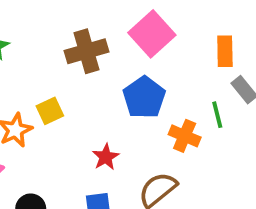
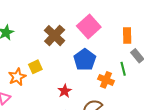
brown cross: (86, 51) -> (55, 36), turned -30

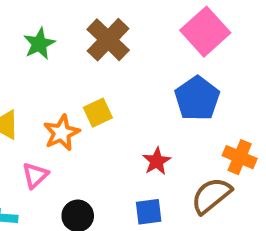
brown cross: (55, 36) -> (108, 40), moved
orange cross: (106, 80) -> (240, 157), moved

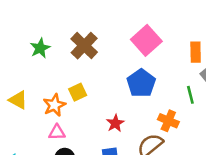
pink triangle: (35, 175) -> (57, 132), moved, turned 42

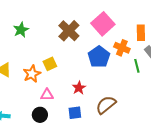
brown cross: (84, 46) -> (69, 31), moved
orange cross: (168, 121) -> (122, 48), moved
pink triangle: (57, 132) -> (47, 95), moved

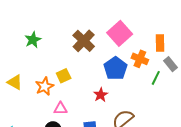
green line: (137, 66) -> (156, 78), turned 40
red star: (79, 88) -> (101, 95), moved

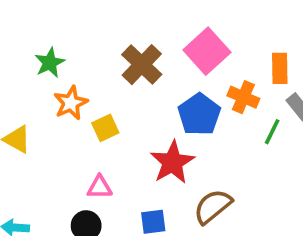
orange star: (44, 86) -> (71, 103), moved
red star: (101, 95) -> (172, 162), size x1.6

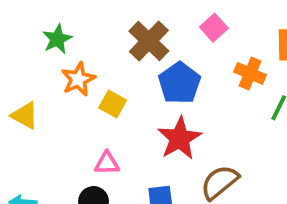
pink square: (207, 51) -> (214, 28), size x0.6
blue pentagon: (199, 114) -> (179, 83), moved
yellow square: (105, 128) -> (113, 104), turned -36

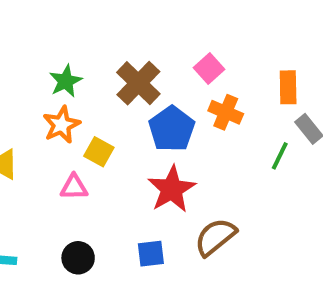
green star: (57, 39) -> (66, 81), moved
orange cross: (250, 73) -> (226, 112), moved
pink triangle: (107, 163) -> (74, 187), moved

